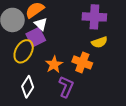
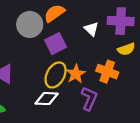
white triangle: (41, 24) -> (91, 29), moved
yellow ellipse: (24, 51) -> (56, 75), moved
white diamond: (28, 87) -> (47, 99), turned 60

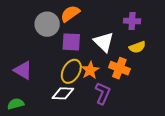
purple cross: (121, 21) -> (132, 21), size x0.7
white triangle: (91, 29) -> (104, 42), moved, size x1.5
purple square: (56, 44) -> (71, 42), turned 30

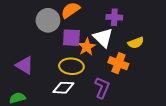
purple cross: (132, 21) -> (114, 17), moved
orange star: (90, 70) -> (87, 47), moved
yellow ellipse: (71, 71) -> (71, 66), turned 65

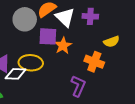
white triangle: (103, 38) -> (65, 17), moved
yellow ellipse: (71, 66) -> (31, 63), moved
white diamond: (63, 88) -> (16, 74), moved

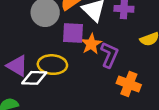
orange cross: (94, 62) -> (129, 84), moved
purple L-shape: (78, 86) -> (109, 55), moved

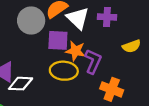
orange star: (91, 44) -> (75, 51), turned -30
yellow ellipse: (52, 65) -> (64, 71), moved

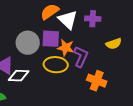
gray circle: (31, 21) -> (28, 43), moved

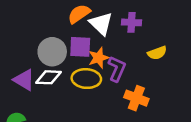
orange star: (66, 48) -> (99, 58), turned -30
white diamond: (19, 76) -> (48, 77), moved

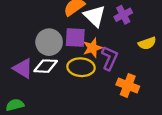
purple cross: (131, 22) -> (123, 15), turned -30

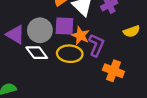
orange star: (92, 48) -> (80, 36), turned -30
white diamond: (46, 66) -> (37, 53), turned 50
purple triangle: (23, 68) -> (15, 35), moved

